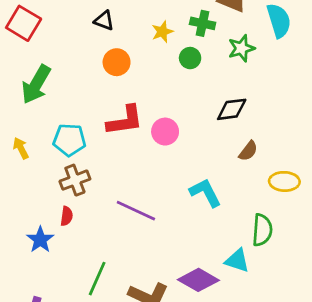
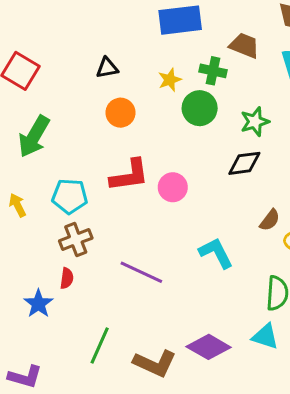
black triangle: (104, 21) -> (107, 68), turned -30
green star: (241, 48) -> (255, 122), moved
green circle: (190, 58) -> (200, 108), size x1.5
brown semicircle: (248, 151) -> (270, 220), moved
cyan triangle: (237, 261) -> (265, 336), moved

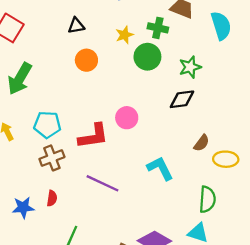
red L-shape: (129, 175) -> (93, 136), moved
red semicircle: (67, 278) -> (52, 198), moved
blue star: (38, 304) -> (23, 207), turned 30

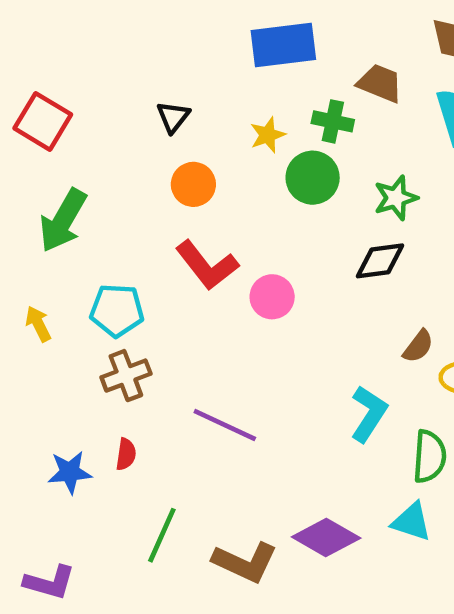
black triangle: (76, 26) -> (173, 117), turned -42
red L-shape: (93, 136) -> (207, 265), moved, turned 60
cyan L-shape: (160, 168) -> (369, 414), moved, turned 60

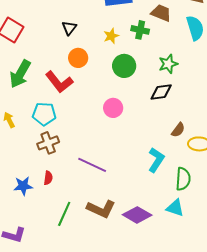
green circle: (313, 178) -> (124, 66), moved
red L-shape: (207, 265) -> (59, 82), moved
brown L-shape: (245, 562) -> (101, 209), moved

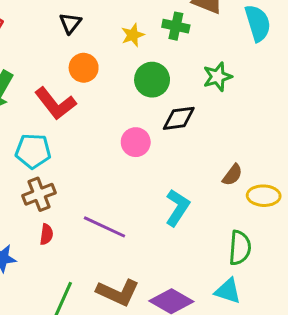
black diamond: (161, 92) -> (179, 118), moved
cyan L-shape: (156, 160) -> (177, 208), moved
red semicircle: (48, 178) -> (46, 234), moved

